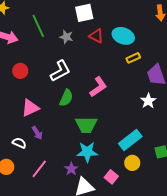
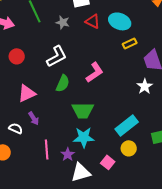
pink line: (39, 169) -> (47, 149), moved, turned -42

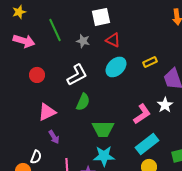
cyan ellipse: (120, 21) -> (116, 67), moved, turned -65
pink L-shape: (95, 72) -> (142, 114), moved
white semicircle: (16, 128) -> (36, 157), moved, turned 88

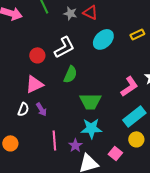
red triangle: (113, 40) -> (90, 12), moved
red circle: (37, 75) -> (37, 55), moved
white semicircle: (36, 157) -> (23, 109), moved

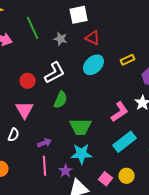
red triangle: (90, 12) -> (93, 38), moved
pink triangle: (34, 84) -> (25, 110), turned -36
purple arrow: (41, 109) -> (45, 143), moved, turned -80
yellow circle: (136, 139) -> (127, 176), moved

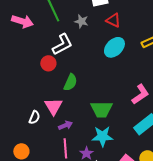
white L-shape: (55, 73) -> (62, 44), moved
green semicircle: (61, 100) -> (70, 82), moved
pink triangle: (25, 110) -> (53, 106), moved

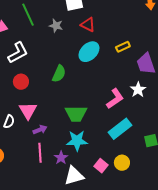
white L-shape: (62, 44) -> (18, 53), moved
red circle: (48, 63) -> (21, 82), moved
green semicircle: (70, 82) -> (59, 74), moved

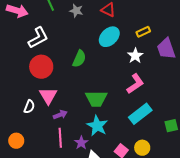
red circle: (21, 82) -> (41, 67), size x1.5
white star: (138, 90) -> (135, 56), moved
cyan star: (77, 141) -> (97, 126), turned 30

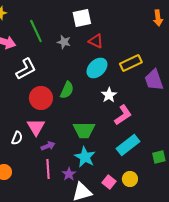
yellow rectangle: (143, 32) -> (131, 63), size x1.5
white star: (135, 56) -> (109, 95), moved
red circle: (41, 67) -> (41, 98), moved

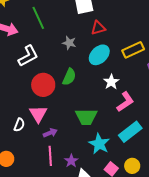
red triangle: (96, 41) -> (98, 28), turned -42
gray star: (64, 42) -> (69, 43), moved
cyan star: (85, 157) -> (99, 144), moved

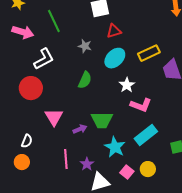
red circle: (43, 85) -> (31, 88), moved
pink L-shape: (125, 102) -> (141, 105), turned 55
white semicircle: (19, 125) -> (27, 141), moved
purple arrow: (50, 133) -> (80, 129), moved

